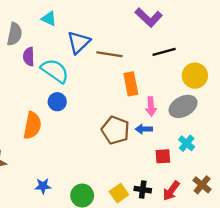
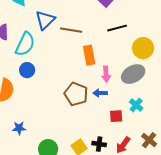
cyan semicircle: (55, 71) -> (25, 44), turned 80
blue star: (43, 186) -> (19, 128), moved

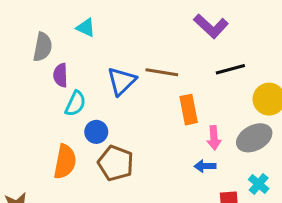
blue triangle: (45, 20) -> (122, 81), moved
cyan semicircle: (25, 44) -> (75, 104), moved, size x0.7
brown pentagon: (76, 94) -> (116, 163), moved

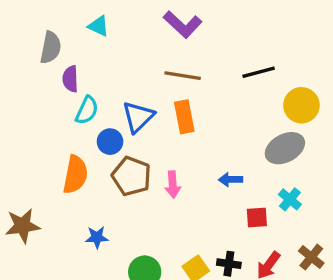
purple L-shape: (211, 26) -> (183, 24), moved
blue triangle: (122, 81) -> (138, 117), moved
orange rectangle: (189, 110) -> (184, 117), moved
pink arrow: (214, 138) -> (173, 184), moved

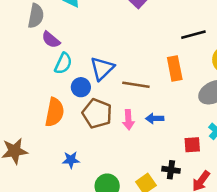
brown line: (183, 76) -> (136, 85), moved
purple semicircle: (70, 79) -> (51, 40), turned -48
orange rectangle: (184, 117) -> (175, 68), moved
blue arrow: (230, 180) -> (155, 118), moved
black cross: (229, 264) -> (171, 170), moved

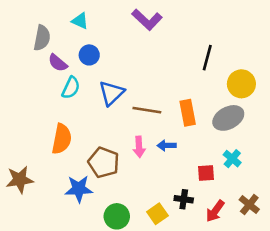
black line: (193, 35) -> (207, 58), turned -60
orange rectangle: (175, 68) -> (188, 113), moved
blue circle: (81, 87) -> (89, 55), moved
brown pentagon: (97, 113) -> (104, 163), moved
blue star: (71, 160) -> (79, 189), size x1.5

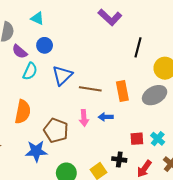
purple L-shape: (147, 20) -> (110, 17), moved
cyan cross: (232, 159) -> (158, 139), moved

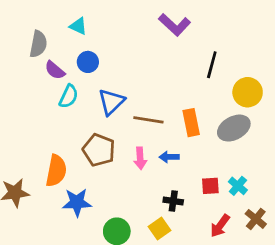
orange semicircle: (23, 112) -> (56, 171), moved
brown pentagon: (56, 130) -> (99, 150), moved
black cross: (119, 159) -> (173, 201), moved

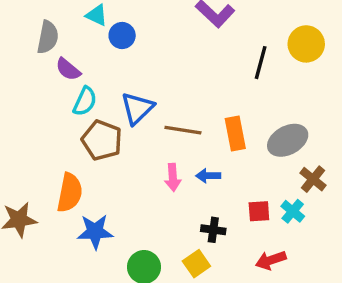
blue circle: (88, 62) -> (122, 36), moved
yellow circle: (248, 92) -> (306, 44), moved
brown pentagon: (99, 150) -> (102, 140), moved
brown cross: (256, 219) -> (313, 179), moved
red arrow: (220, 226) -> (271, 260), turned 35

